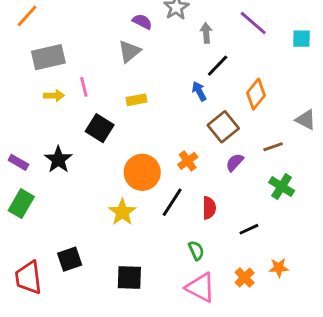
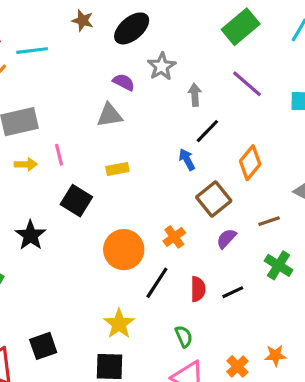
gray triangle: (129, 51) -> (110, 115), turned 30
yellow star: (122, 212) -> (119, 324), moved
black line: (249, 229) -> (233, 292), moved

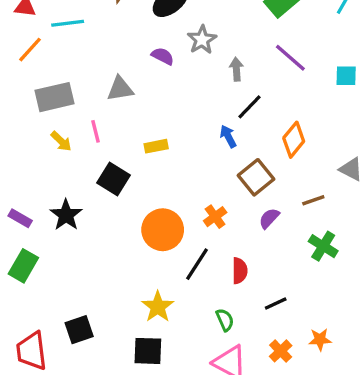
gray triangle: (110, 115) -> (120, 89), moved
yellow arrow: (26, 164) -> (61, 141), turned 45
black line: (233, 292) -> (276, 303), moved

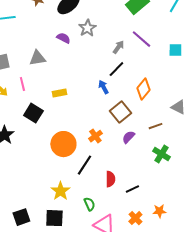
gray arrow: (236, 69) -> (118, 47), moved, turned 40
red semicircle: (240, 271) -> (110, 179), moved
green semicircle: (225, 320) -> (89, 204), moved
black square: (79, 330) -> (21, 217), moved

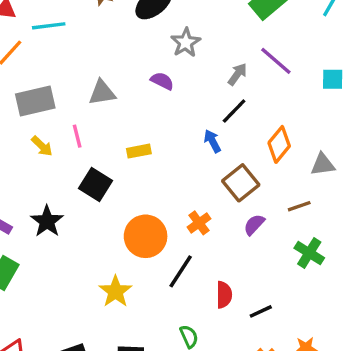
purple semicircle: (63, 38) -> (162, 81), moved
gray triangle: (178, 107) -> (323, 164), moved, turned -35
yellow star: (60, 191) -> (115, 291), moved

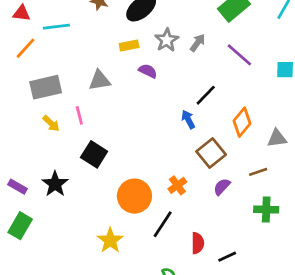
gray arrow: (237, 74) -> (198, 43), moved
yellow rectangle: (139, 151) -> (129, 45), moved
green cross: (309, 253) -> (266, 210), turned -30

